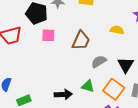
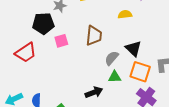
gray semicircle: (99, 62) -> (112, 58), moved
black triangle: (126, 65) -> (133, 49), moved

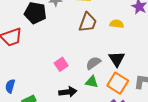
brown trapezoid: (94, 36) -> (88, 22), moved
pink square: (61, 41) -> (61, 64), moved, turned -32

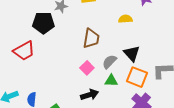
brown trapezoid: (88, 22) -> (91, 38), moved
pink square: (61, 64) -> (87, 68), moved

